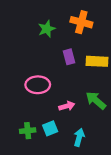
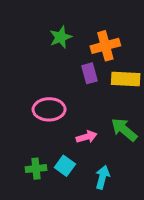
orange cross: (81, 22) -> (105, 46), moved, turned -30
cyan square: (50, 128) -> (65, 166), turned -32

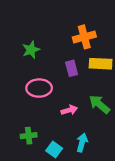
green star: (61, 37) -> (31, 50), moved
purple rectangle: (89, 73) -> (72, 68), moved
cyan square: (65, 166) -> (54, 150), moved

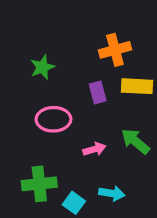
green cross: (29, 136) -> (39, 184), size x1.5
cyan arrow: (82, 143) -> (112, 193), turned 84

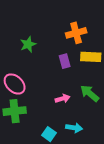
pink ellipse: (53, 119) -> (15, 84), moved, turned 45
green cross: (39, 184) -> (15, 111), moved

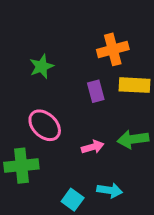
pink ellipse: (15, 84) -> (45, 125), moved
green arrow: (90, 93) -> (133, 139), turned -48

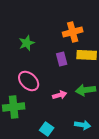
cyan arrow: (110, 190) -> (83, 125), moved

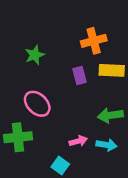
pink arrow: (60, 95) -> (78, 141), moved
cyan arrow: (83, 125) -> (107, 145), moved

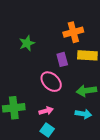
pink ellipse: (37, 104) -> (51, 82), moved
pink arrow: (78, 141) -> (46, 111), moved

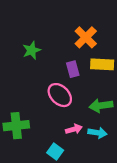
orange cross: (73, 32) -> (86, 37), turned -30
pink arrow: (46, 111) -> (74, 129), moved

